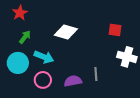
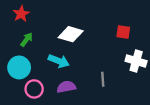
cyan arrow: (44, 57) -> (59, 61), moved
pink circle: (43, 80) -> (34, 89), moved
purple semicircle: (73, 81) -> (66, 87), moved

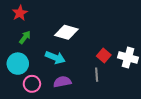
red square: (123, 32) -> (104, 56), moved, turned 32

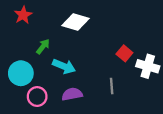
white diamond: (66, 32) -> (76, 22), moved
green arrow: (25, 37) -> (43, 46), moved
red square: (104, 56) -> (124, 53), moved

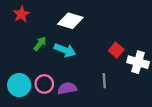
cyan arrow: (64, 66) -> (65, 50), moved
cyan circle: (21, 73) -> (19, 85), moved
pink circle: (37, 97) -> (44, 84), moved

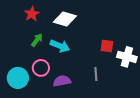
red star: (21, 14) -> (32, 14), moved
red square: (116, 50) -> (107, 46), turned -32
pink circle: (44, 84) -> (41, 68), moved

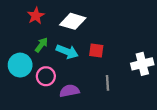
red square: (107, 46) -> (96, 50), moved
white cross: (127, 57) -> (142, 64), turned -30
cyan circle: (18, 78) -> (20, 65), moved

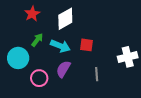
white diamond: (73, 21) -> (65, 19), turned -45
pink circle: (46, 76) -> (39, 78), moved
purple semicircle: (69, 91) -> (63, 69), moved, turned -48

